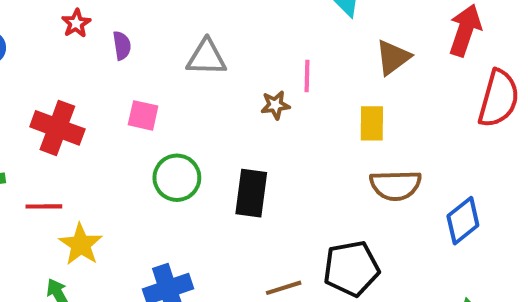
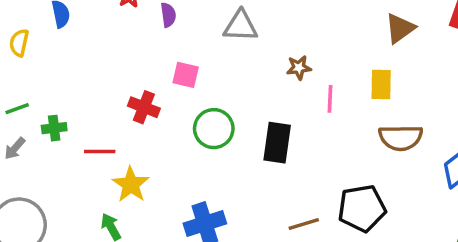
pink line: (307, 76) -> (330, 99), moved
red cross: (57, 128) -> (144, 107), moved, size x0.7

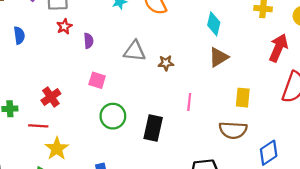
brown triangle: (400, 28) -> (219, 57), moved
brown star: (299, 68) -> (166, 63), moved
yellow rectangle: (381, 84) -> (243, 98), moved
red cross: (144, 107) -> (51, 97), moved, turned 30

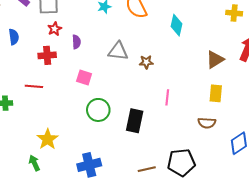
cyan diamond: (214, 24) -> (176, 25), moved
brown triangle: (219, 57) -> (215, 60), moved
red cross: (51, 97) -> (47, 55), moved, turned 30
red line: (38, 126) -> (34, 86), moved
brown semicircle: (233, 130) -> (207, 123), size x0.7

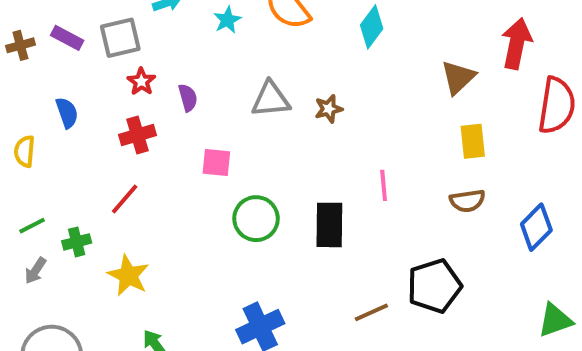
cyan diamond: (176, 25) -> (372, 27), turned 35
red line: (34, 86) -> (125, 199), turned -42
pink line: (167, 97) -> (384, 185), moved
yellow star: (48, 139) -> (128, 275), moved

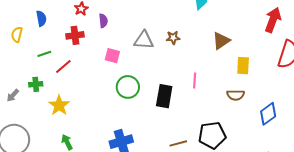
brown triangle: (458, 77) -> (221, 41), moved
gray triangle: (271, 99) -> (144, 40), moved
green line: (32, 226) -> (44, 54), moved

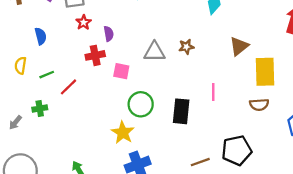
yellow semicircle: (17, 35) -> (20, 65), moved
red cross: (75, 35) -> (95, 55), moved
yellow rectangle: (243, 66) -> (265, 72), size x1.5
yellow star: (59, 105) -> (123, 133), moved

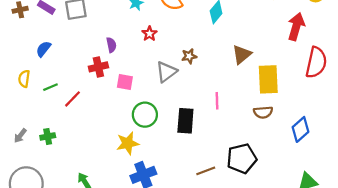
red star: (84, 22) -> (150, 34), moved
blue semicircle: (41, 36) -> (43, 49), turned -126
gray triangle: (154, 52) -> (166, 72), moved, turned -35
green cross: (40, 109) -> (48, 136), moved
yellow star: (123, 133) -> (128, 143), turned 30

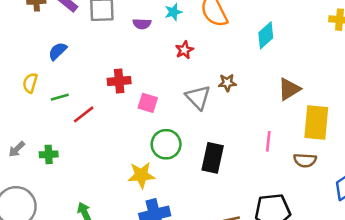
purple semicircle: (111, 45) -> (142, 24), moved, turned 96
gray triangle: (166, 72) -> (198, 97), turned -45
pink line: (217, 101) -> (268, 141), moved

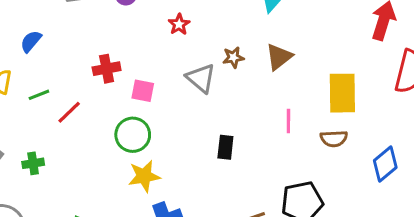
brown triangle: (289, 89) -> (279, 57), moved
green circle: (166, 144) -> (133, 135), moved
black rectangle: (213, 158) -> (225, 147), size x0.7

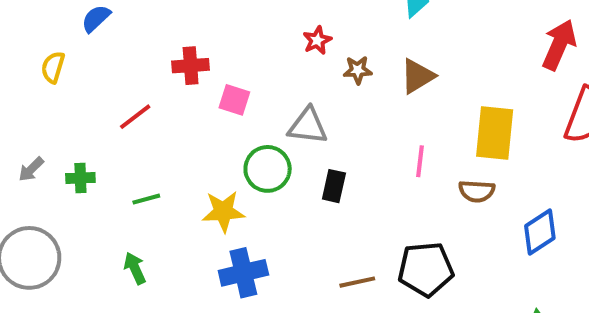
red star: (179, 24) -> (317, 40), moved
gray triangle: (201, 78) -> (308, 126), moved, turned -40
green line: (39, 95) -> (146, 199), moved
green circle: (133, 135) -> (268, 169), moved

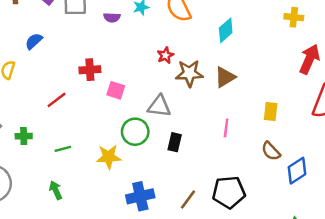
brown star: (358, 70) -> (189, 73), size x1.6
yellow rectangle: (495, 133) -> (271, 111), size x0.6
brown semicircle: (477, 191) -> (271, 151), moved, turned 42
blue cross: (243, 273) -> (140, 196), moved
brown line: (357, 282) -> (188, 200), turned -42

